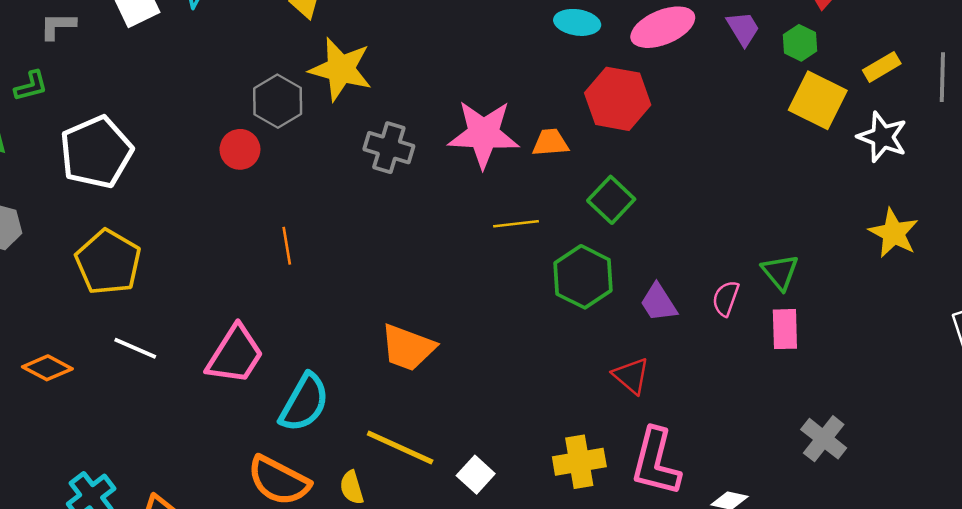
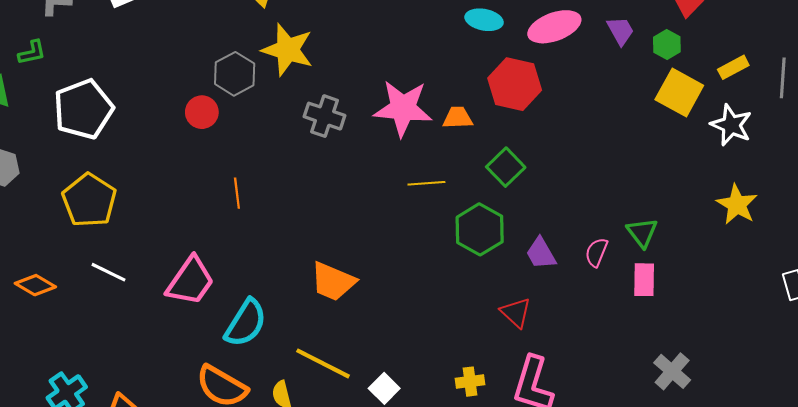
yellow cross: (579, 462) -> (470, 382), size x0.7

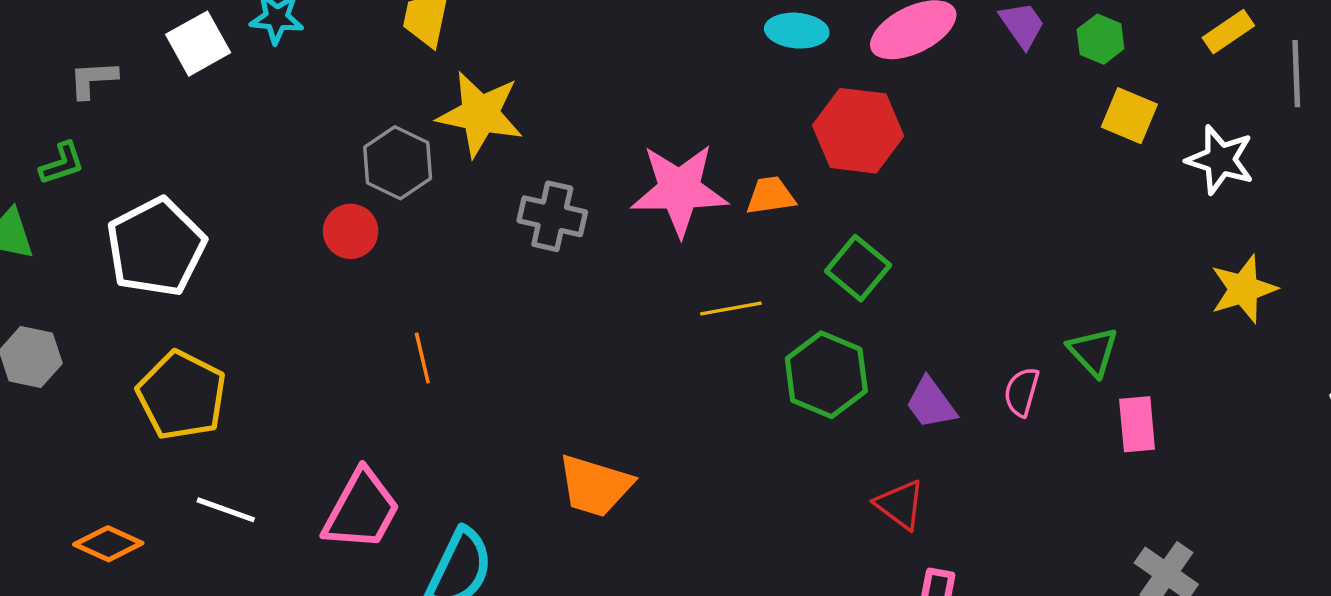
yellow rectangle: (733, 67) -> (1228, 32), moved
yellow square: (679, 92) -> (1129, 116), size x0.7
yellow star: (737, 205) -> (1243, 289), turned 30
pink rectangle: (644, 280) -> (1137, 424), moved

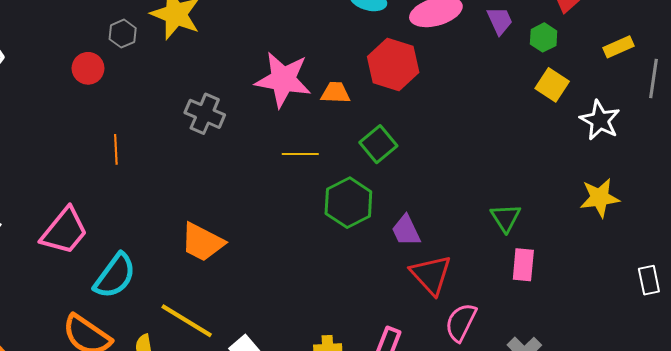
gray hexagon: (398, 163) -> (123, 34), size x0.7
gray cross: (552, 216) -> (205, 114), moved
pink semicircle: (1022, 392) -> (461, 322), moved, size x1.4
red triangle: (900, 505) -> (431, 275), moved, size x1.4

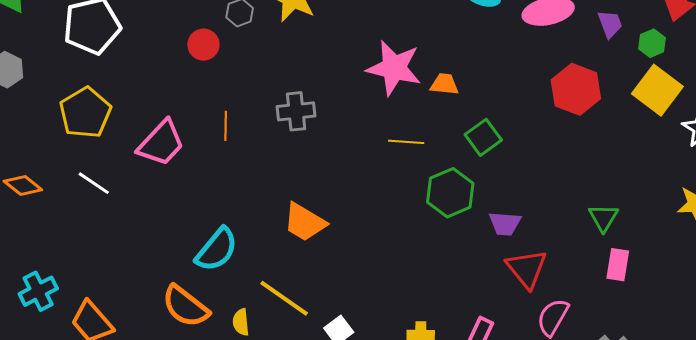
red hexagon: (393, 64) -> (576, 89), moved
yellow square: (552, 85) -> (657, 90), size x1.5
gray cross: (205, 114) -> (296, 111), moved, turned -33
purple trapezoid: (406, 230) -> (505, 224), turned -64
pink trapezoid: (64, 231) -> (161, 143), moved

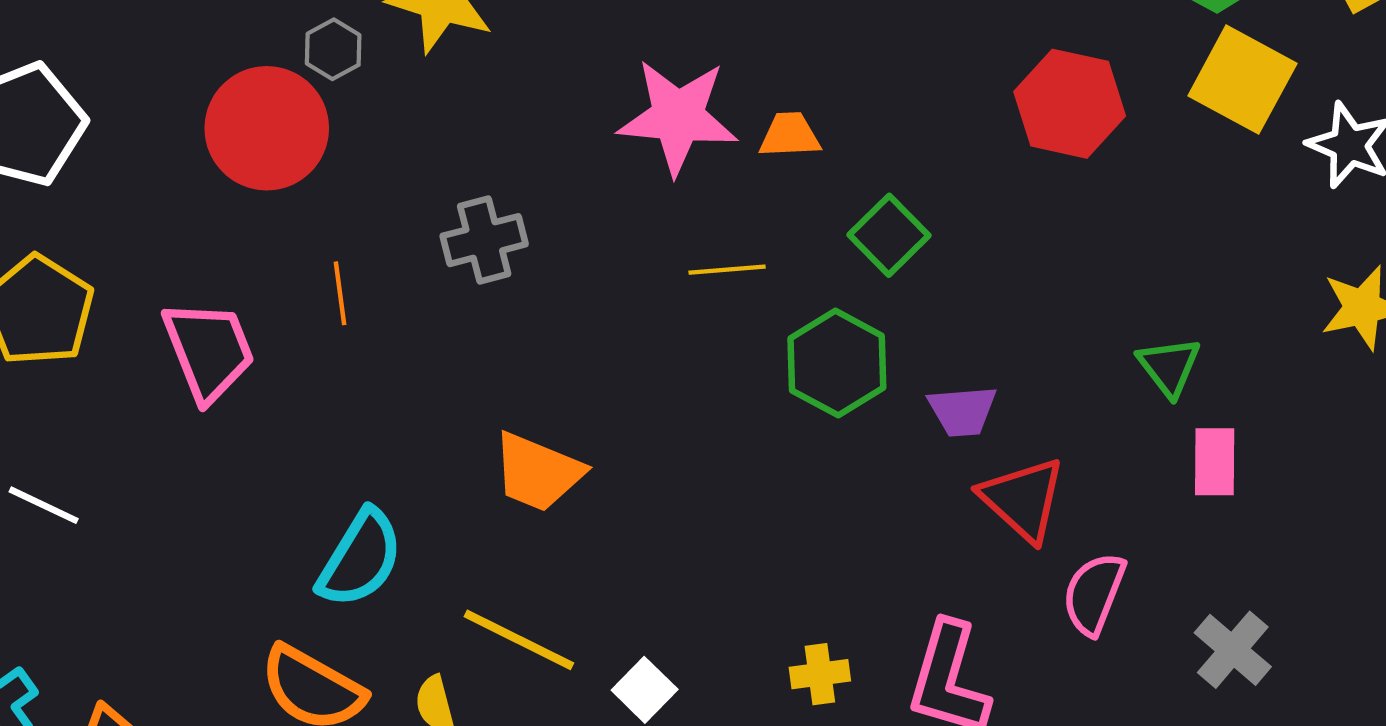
red circle: (203, 45) -> (267, 128), size x1.8
pink trapezoid: (161, 143) -> (209, 351), turned -56
white line: (94, 183) -> (44, 505), moved

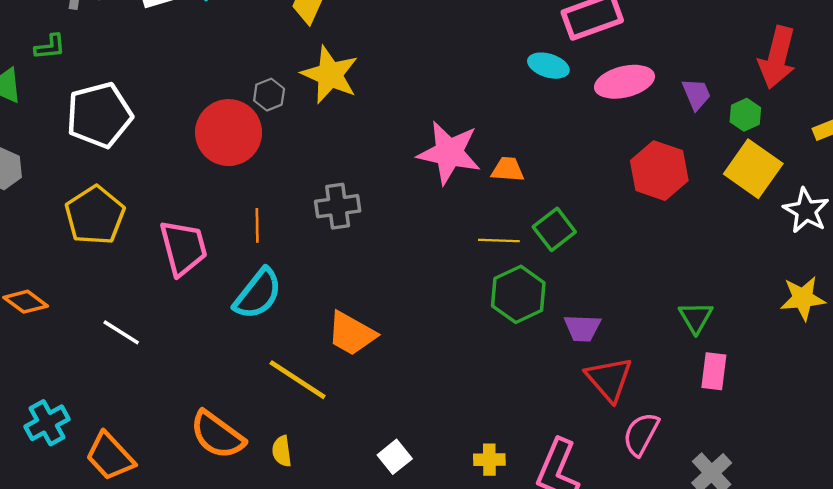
yellow line: (727, 270) -> (499, 241), moved
white line: (44, 505) -> (121, 332), moved
cyan semicircle: (360, 558) -> (258, 294), moved
yellow line: (519, 640) -> (298, 380), moved

